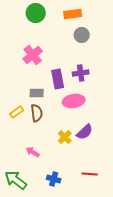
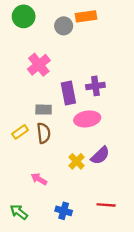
green circle: (36, 13) -> (24, 16), moved
gray circle: (82, 35) -> (64, 26), moved
green arrow: (16, 180) -> (19, 212), size x0.7

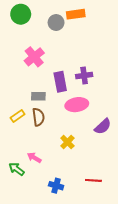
purple semicircle: (100, 155) -> (103, 126), moved
green arrow: (19, 212) -> (17, 169), moved

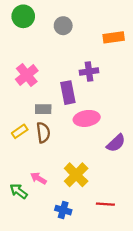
orange rectangle: (76, 14) -> (114, 37), moved
pink cross: (34, 57) -> (27, 75), moved
purple cross: (84, 76) -> (89, 71), moved
yellow cross: (67, 142) -> (76, 175), moved, size x1.5

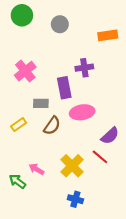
brown semicircle: (43, 133) -> (52, 126), moved, turned 42
red line: (105, 204) -> (100, 157), moved, turned 36
blue cross: (63, 210) -> (75, 199), moved

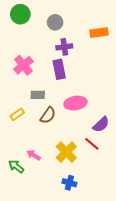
purple cross: (84, 68) -> (64, 47), moved
purple rectangle: (64, 88) -> (59, 69), moved

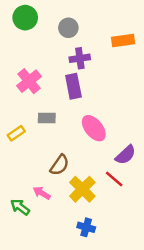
pink ellipse: (76, 103) -> (94, 128), turned 60
yellow rectangle: (17, 114) -> (16, 133), moved
brown semicircle: (48, 115) -> (59, 165), moved

